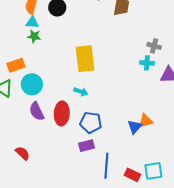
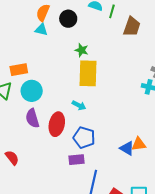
green star: (34, 36) -> (82, 50), moved
blue triangle: (135, 127) -> (127, 148), turned -49

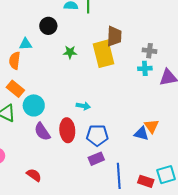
orange semicircle: (43, 13) -> (15, 61), moved
brown trapezoid: (132, 27) -> (114, 36), moved
orange rectangle: (19, 70) -> (15, 89), turned 66
yellow rectangle: (88, 73) -> (104, 54), moved
orange triangle: (139, 144) -> (151, 126), turned -42

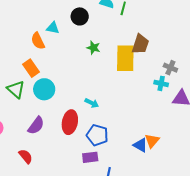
orange semicircle: (15, 61) -> (38, 41), turned -48
purple semicircle: (42, 132) -> (36, 125), moved, turned -126

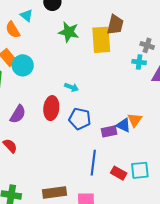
cyan triangle: (53, 28) -> (27, 16), turned 32
green star: (93, 48) -> (69, 32), size x1.5
cyan circle: (44, 89) -> (23, 65), moved
purple rectangle: (90, 157) -> (109, 131), moved

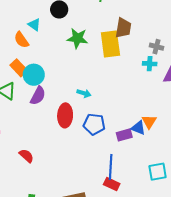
purple semicircle: (18, 114) -> (38, 96), moved
red rectangle: (119, 173) -> (112, 184), moved

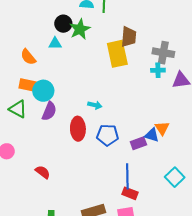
cyan triangle: (34, 25) -> (55, 43), moved, turned -32
green star: (77, 38) -> (80, 29), moved, turned -30
gray cross: (157, 47) -> (163, 53), size x1.5
orange rectangle: (19, 68) -> (28, 85), turned -30
cyan square: (158, 172) -> (175, 177), turned -30

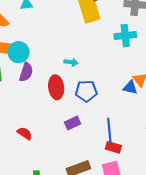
cyan cross: (158, 70) -> (125, 36), moved, size x1.5
purple rectangle: (138, 143) -> (73, 123), moved

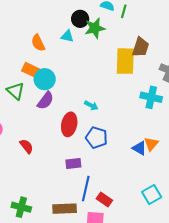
blue line: (109, 131) -> (86, 189), moved
red semicircle: (25, 133) -> (26, 146), moved

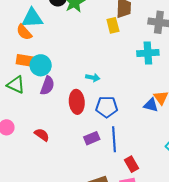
cyan triangle: (67, 36) -> (32, 18), moved, size x1.6
yellow rectangle: (125, 61) -> (113, 25), size x0.6
blue line: (86, 189) -> (114, 139), moved
red rectangle: (104, 199) -> (131, 164), turned 42

